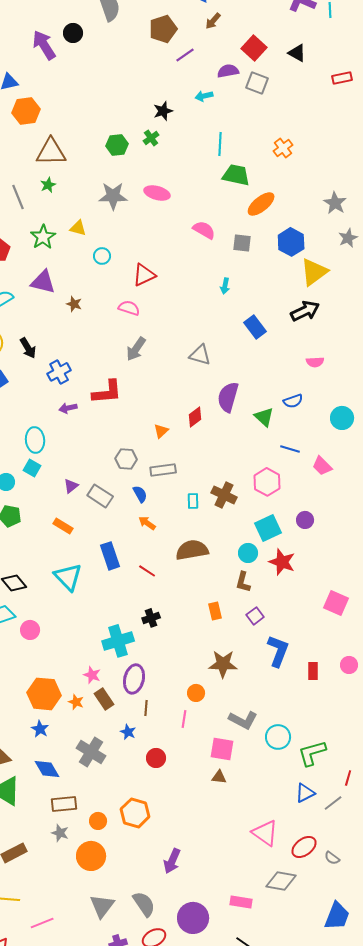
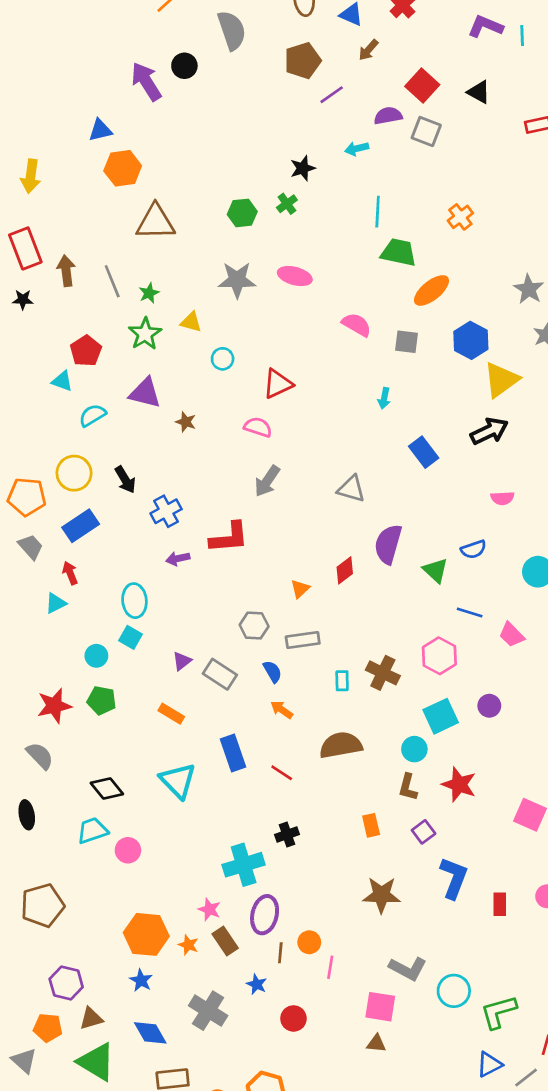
green star: (48, 185) -> (149, 293), moved
red star: (282, 562) -> (459, 785), moved
orange circle: (196, 693) -> (309, 942), moved

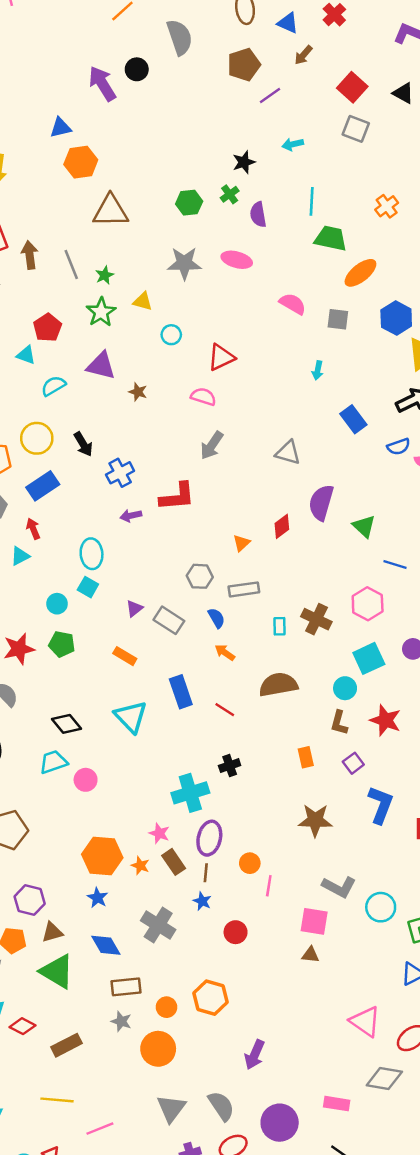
purple semicircle: (388, 116) -> (258, 215), moved, turned -90
blue semicircle: (474, 549) -> (399, 447), moved
brown line: (280, 953) -> (206, 873), moved

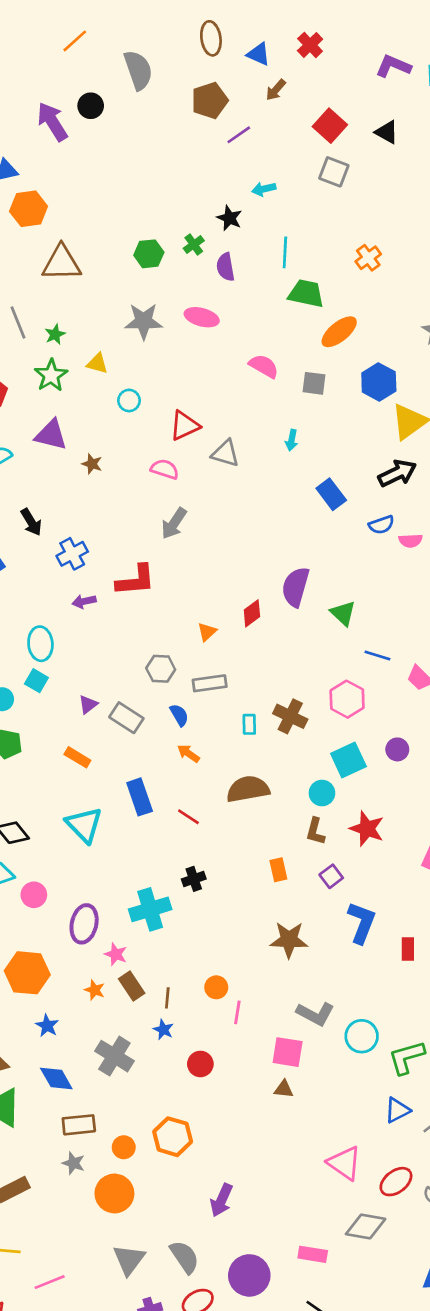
black star: (244, 162) -> (229, 218), moved, turned -30
gray triangle: (288, 453) -> (225, 453), moved
purple ellipse: (209, 838) -> (84, 924), moved
orange hexagon: (102, 856) -> (27, 973), moved

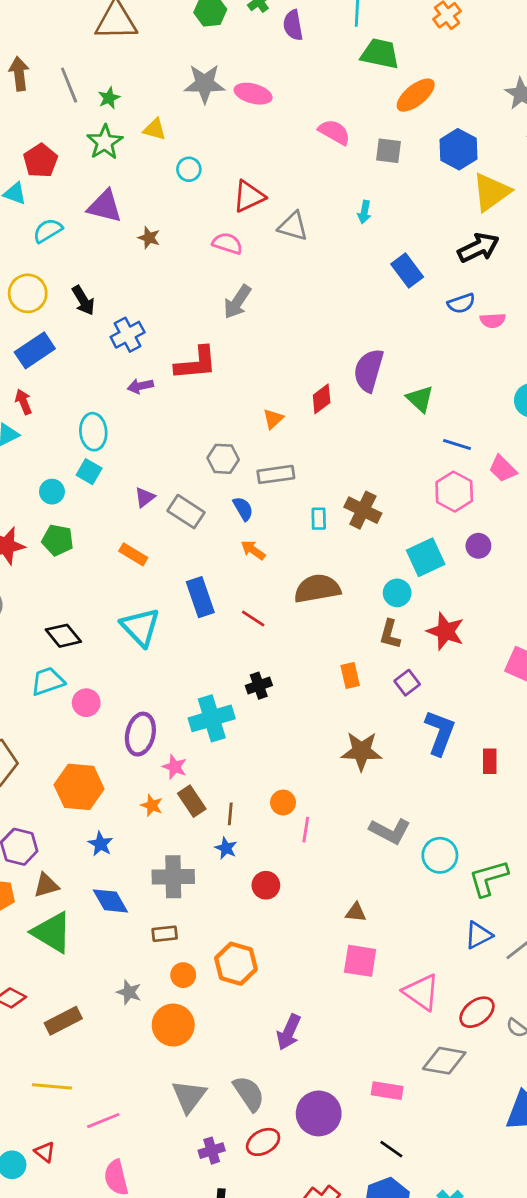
pink ellipse: (202, 317) -> (253, 94), moved
pink hexagon: (347, 699) -> (454, 492), moved
pink square: (288, 1052) -> (360, 961), moved
gray cross: (114, 1056) -> (173, 877), turned -33
brown rectangle: (79, 1125) -> (165, 934), moved, size x0.7

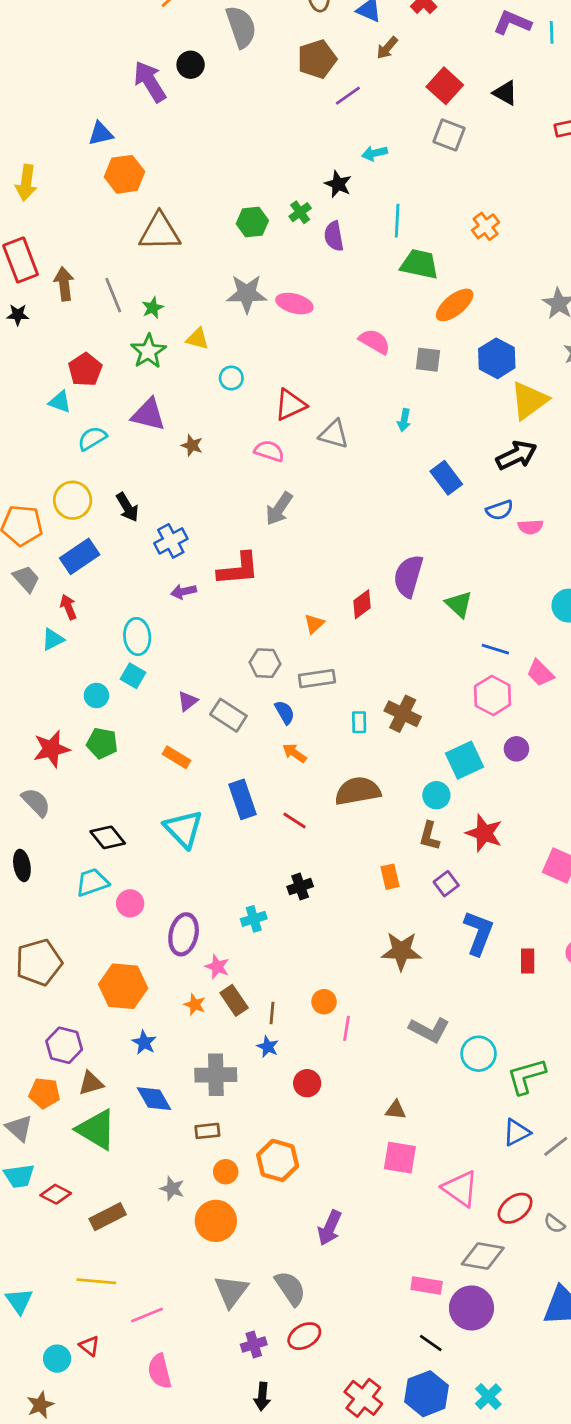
cyan cross: (212, 718) -> (254, 919), size x0.6
purple circle: (319, 1113) -> (471, 1308), moved

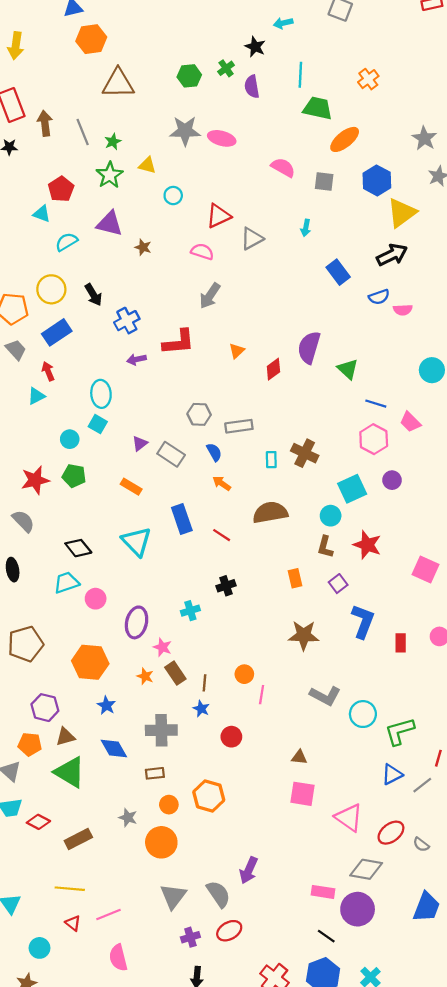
gray triangle: (334, 434) -> (252, 239), turned -45
orange triangle: (314, 624) -> (237, 351), moved
purple arrow: (330, 1228) -> (249, 870), moved
red triangle: (89, 1346) -> (73, 923), moved

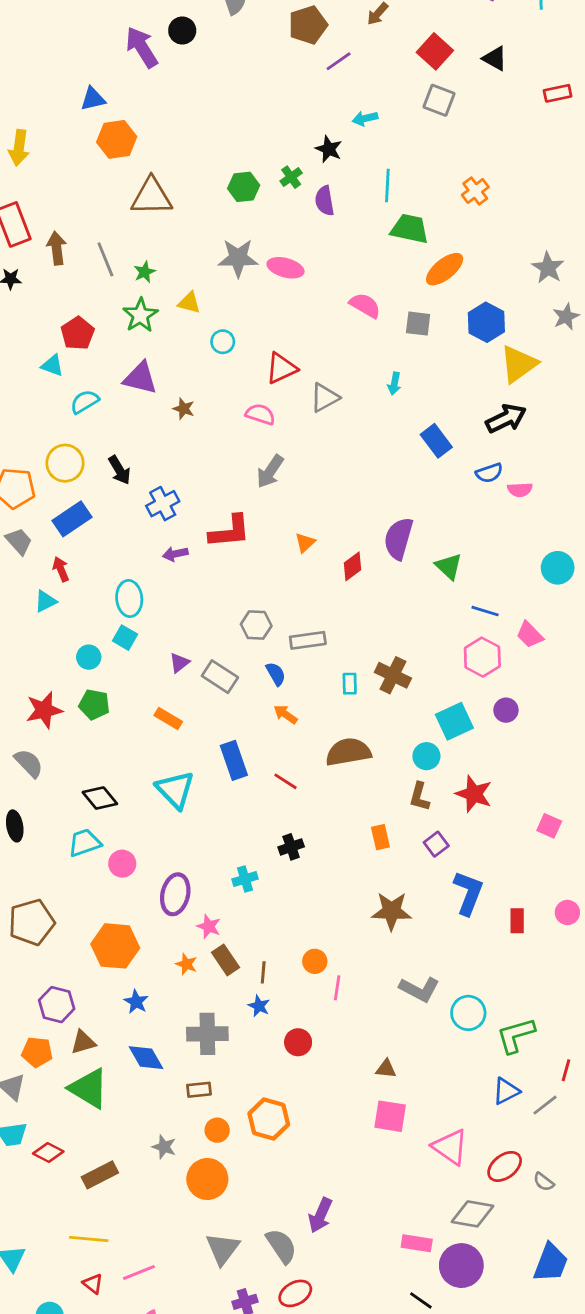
pink square: (425, 570) -> (549, 826), size x0.7

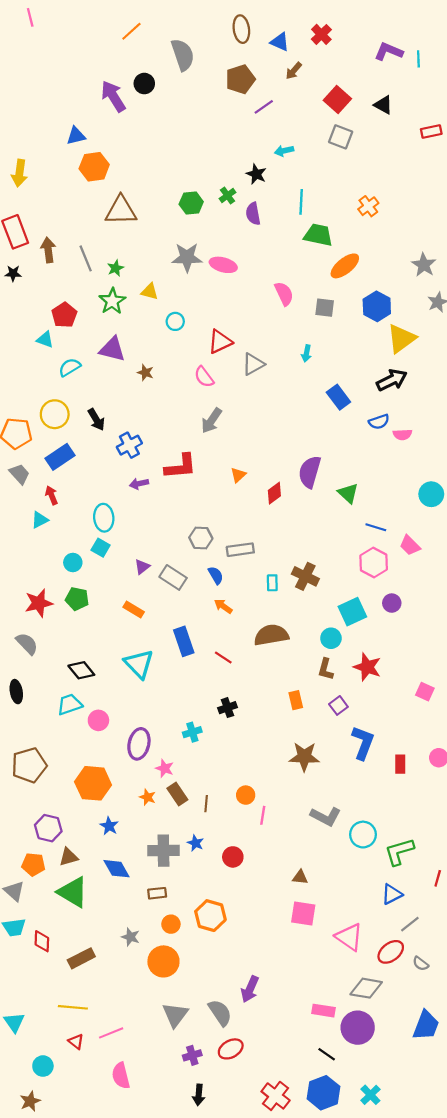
pink semicircle: (365, 305) -> (284, 294), turned 35
pink semicircle: (260, 414) -> (204, 377), turned -145
blue star: (259, 1006) -> (195, 843), moved
gray line: (545, 1105) -> (410, 924), moved
red diamond: (48, 1153) -> (42, 941), turned 65

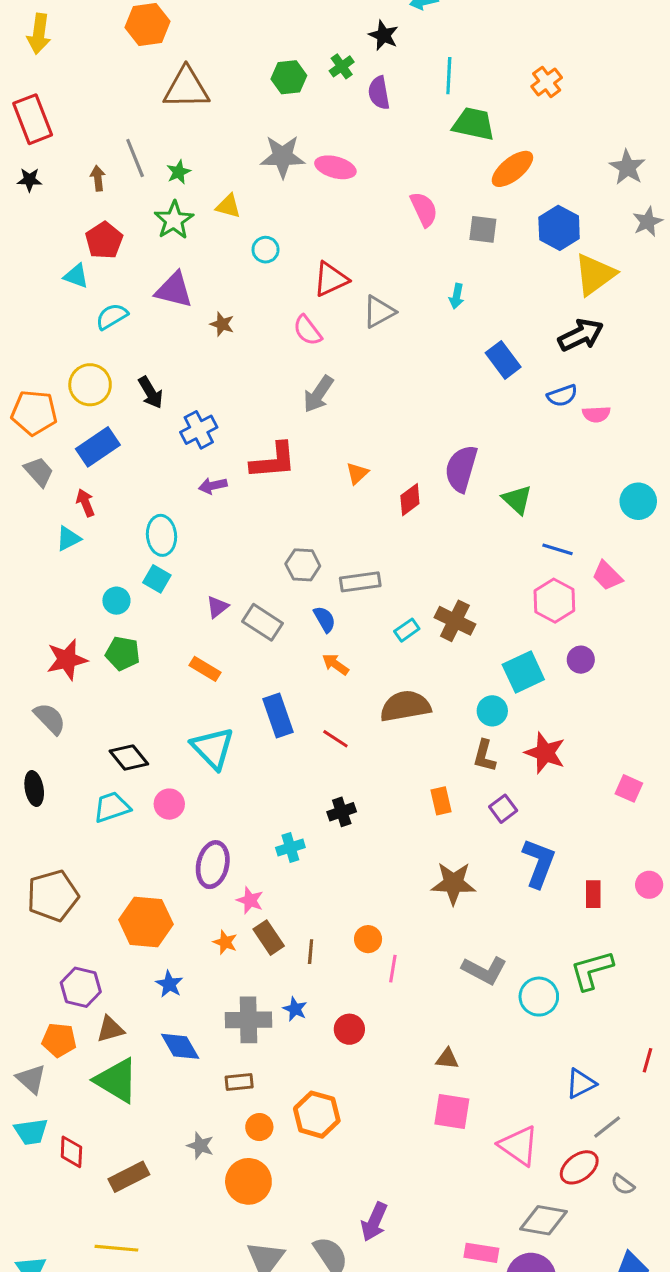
brown arrow: (48, 250) -> (98, 178), moved, size x0.7
cyan rectangle: (272, 583) -> (407, 630), turned 56
pink circle: (98, 720) -> (169, 804), moved
green L-shape: (399, 852) -> (592, 970), moved

